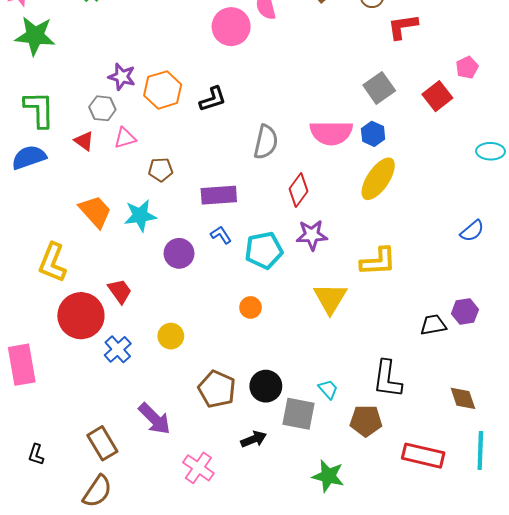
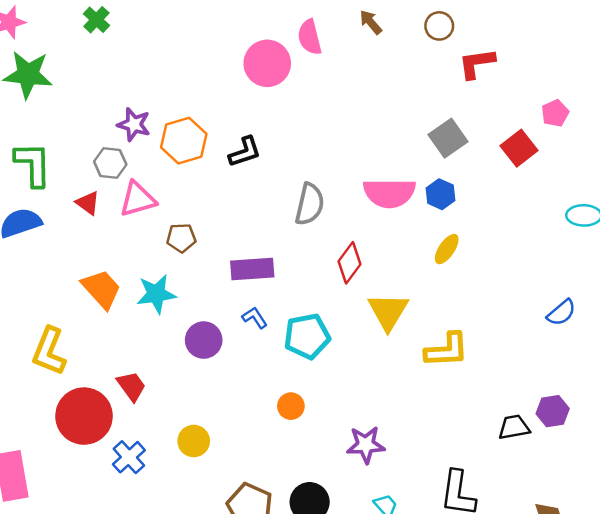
pink triangle: (125, 138) -> (138, 199), size x1.4
yellow ellipse: (378, 179) -> (447, 249), size x0.6
purple star: (312, 235) -> (366, 445), moved
yellow triangle: (330, 298) -> (388, 311), moved

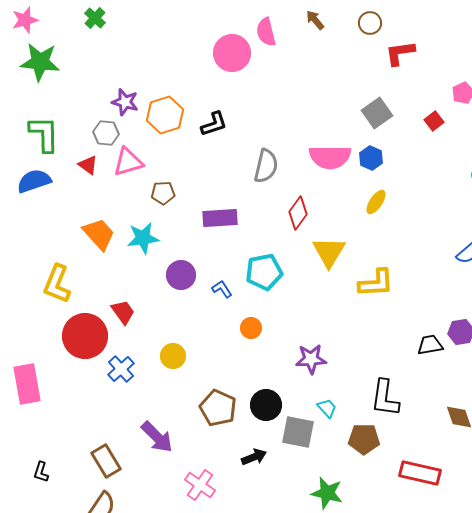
red square: (519, 148) -> (434, 121), size x0.7
blue L-shape: (255, 318) -> (222, 289), moved

